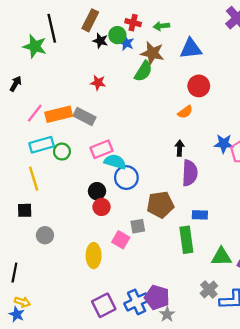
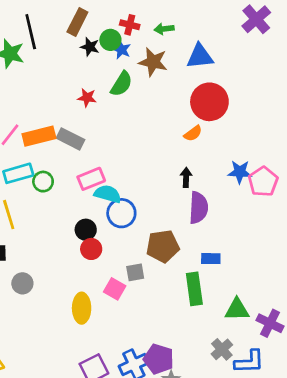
green semicircle: (143, 71) -> (121, 84), moved
red circle: (199, 86) -> (209, 102), size x1.4

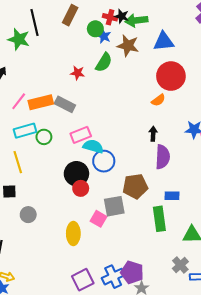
green arrow: (164, 29) -> (136, 20), size x1.5
black star: (90, 47) -> (122, 16), moved
black circle: (86, 230) -> (76, 174), size x1.5
gray square: (135, 272) -> (114, 206), size x1.5

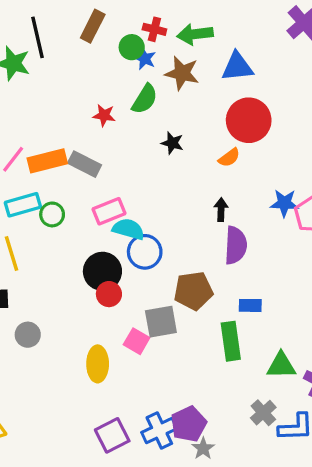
black star: (122, 16) -> (172, 143), moved
purple pentagon: (132, 272) -> (189, 424), turned 30

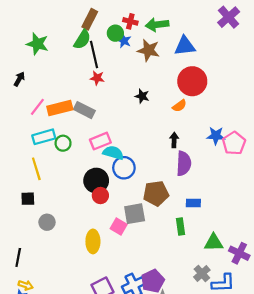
black line: (37, 37) -> (94, 55), moved
green semicircle: (145, 99) -> (82, 40), moved
green rectangle: (231, 341) -> (181, 226), size x0.7

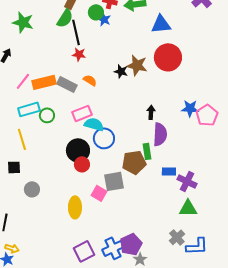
brown star: (148, 50) -> (137, 65), moved
orange semicircle: (179, 106) -> (90, 80), moved, turned -112
green rectangle: (181, 226) -> (147, 151), moved
purple cross: (239, 253) -> (187, 181), moved

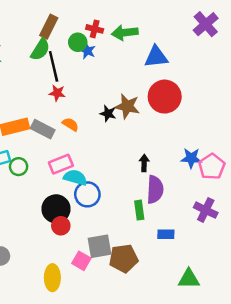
brown pentagon: (134, 162) -> (124, 258), moved
purple cross: (187, 181) -> (206, 210), moved

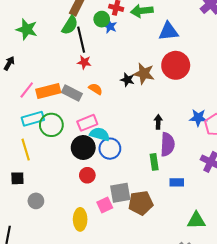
green circle: (19, 167) -> (51, 125), size x1.5
black circle: (56, 209) -> (83, 148), moved
pink square: (81, 261) -> (105, 205), turned 35

